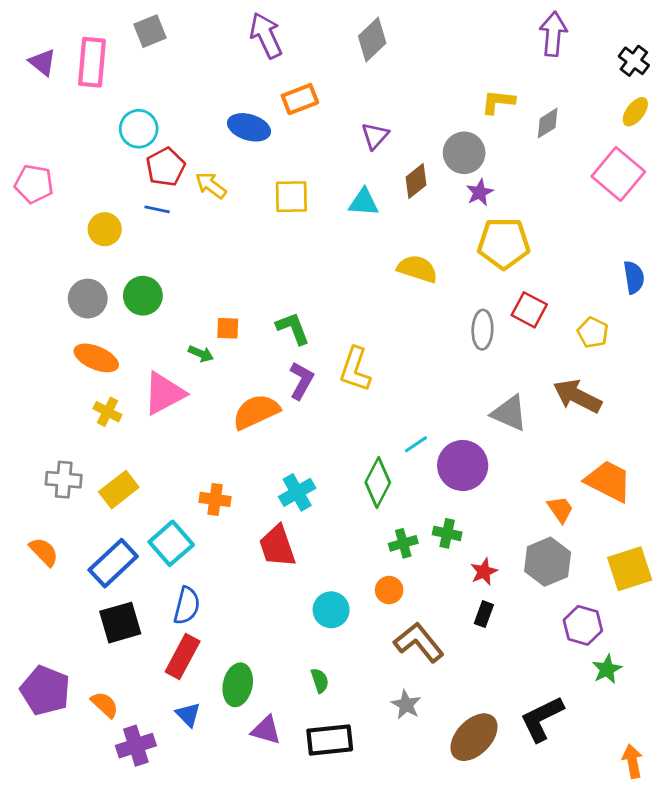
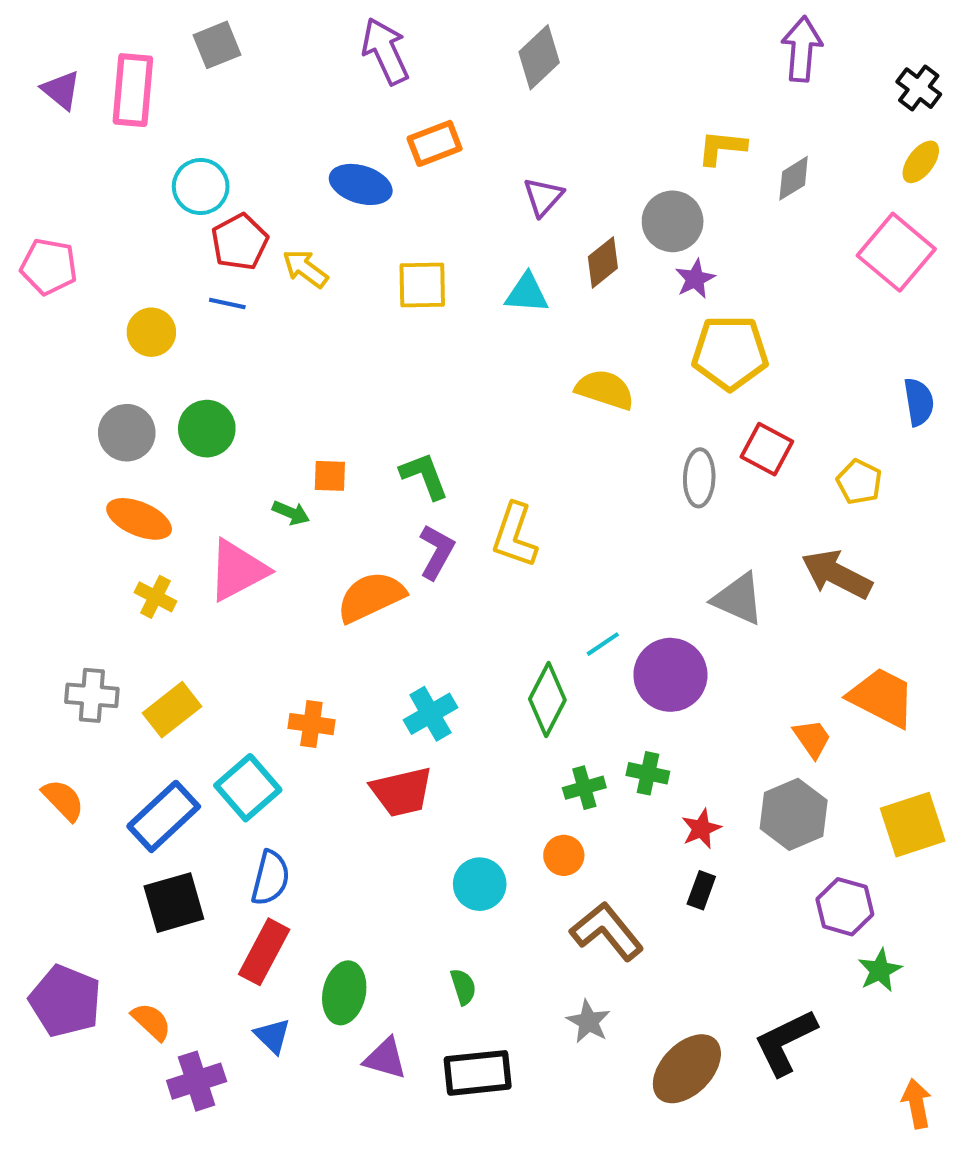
red trapezoid: (277, 546) -> (402, 792), turned -84

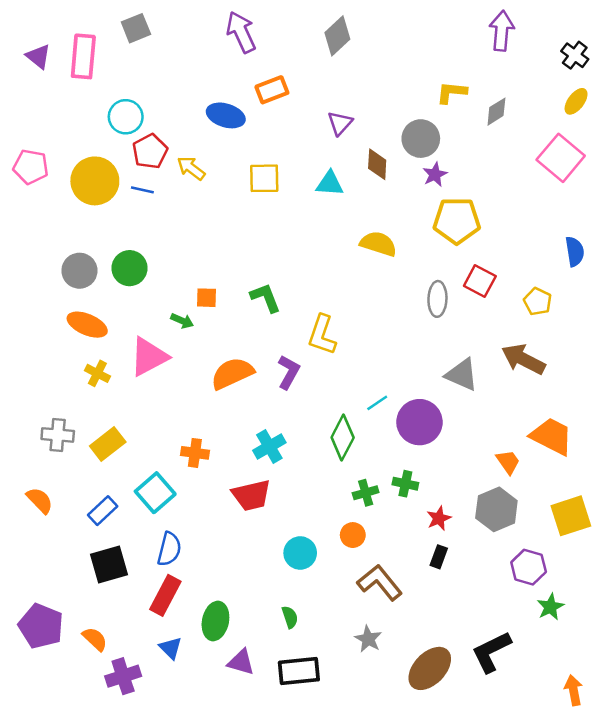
brown diamond: (603, 262) -> (377, 164), turned -48
yellow circle: (151, 332) -> (95, 181), moved, size x1.6
purple L-shape: (437, 552) -> (289, 372), moved
blue rectangle: (164, 816) -> (103, 511), size x0.7

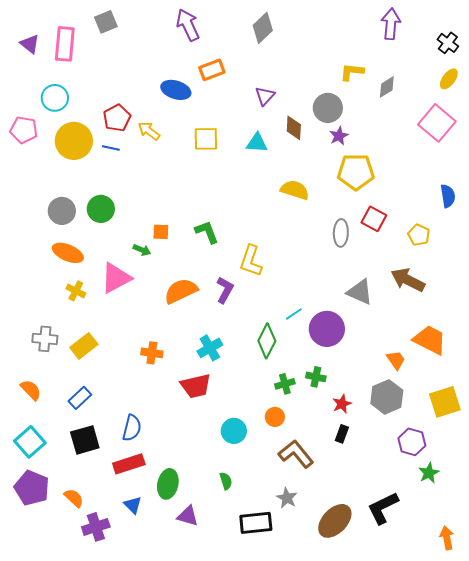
cyan circle: (126, 117) -> (55, 98), moved
cyan square: (155, 493) -> (30, 442), moved
red rectangle: (165, 595) -> (129, 464), turned 44
black rectangle: (299, 671) -> (256, 523), moved

